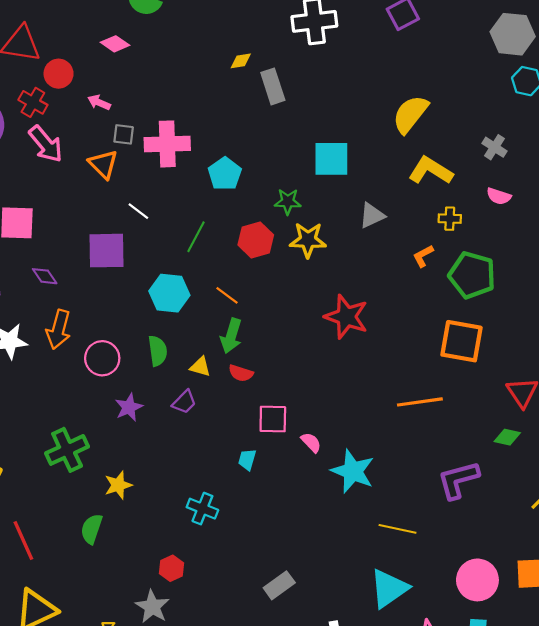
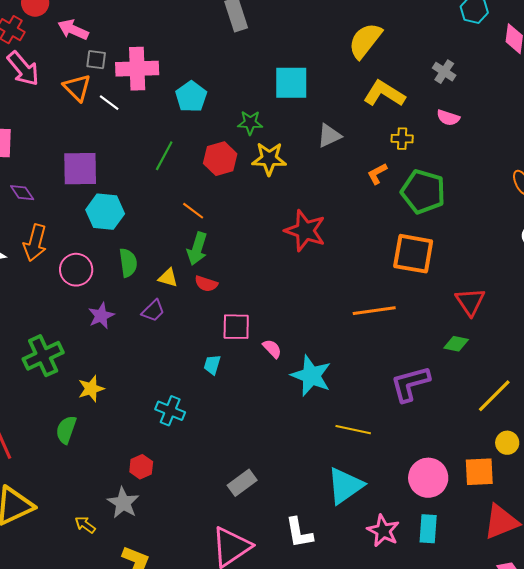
pink arrow: (99, 102) -> (73, 30), size x1.4
white line: (138, 211) -> (109, 103), moved
cyan hexagon: (169, 293) -> (105, 212), moved

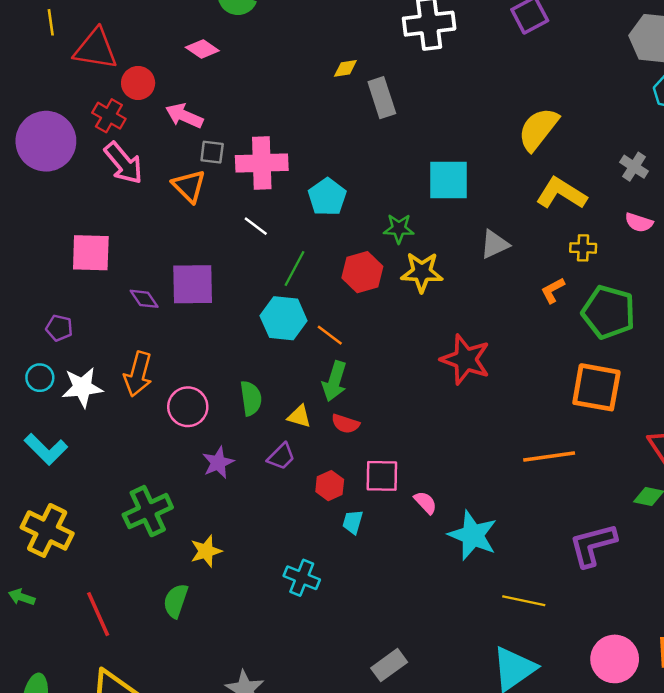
white line: (109, 103) -> (256, 226), moved
purple diamond: (22, 193) -> (144, 299), moved
cyan hexagon: (105, 212) -> (284, 318), moved
red hexagon: (141, 467) -> (330, 486), moved

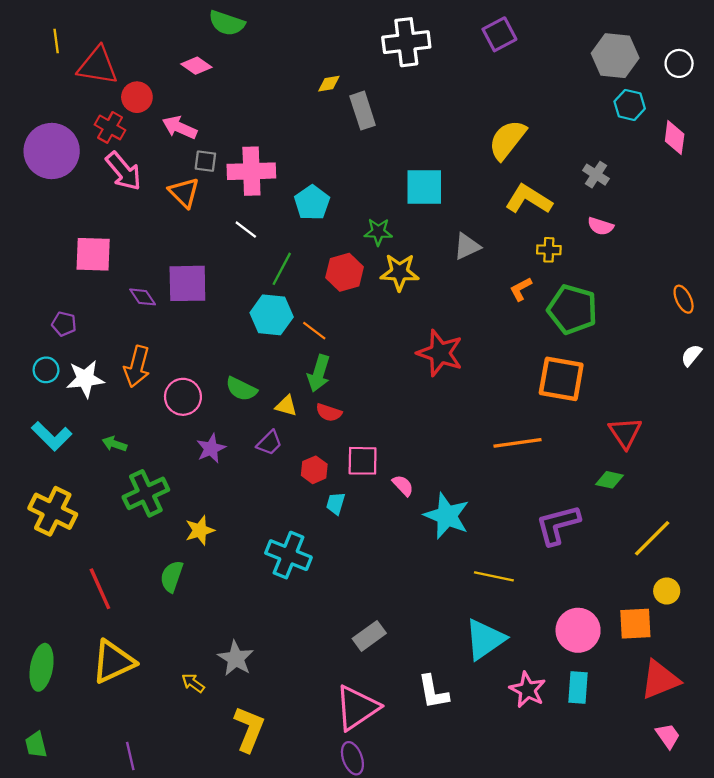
green semicircle: (251, 398) -> (241, 389), turned 124
cyan cross: (302, 578) -> (288, 555), size x1.4
green arrow: (22, 597) -> (114, 444), moved

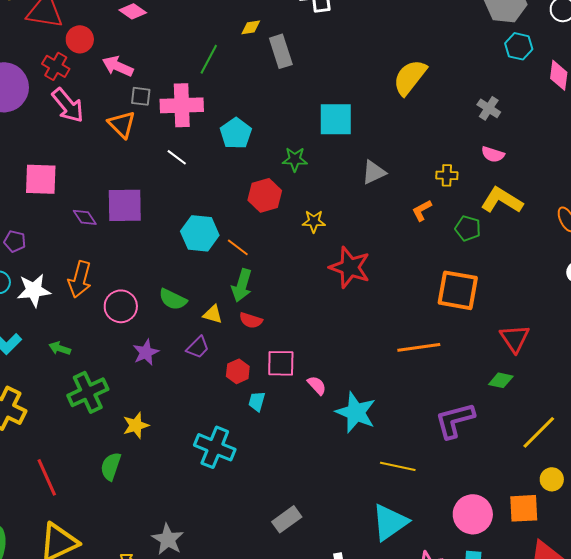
yellow L-shape: (529, 199) -> (502, 200), moved
green line: (282, 269) -> (209, 59), moved
yellow star: (400, 272) -> (314, 221), moved, size x0.7
green pentagon: (572, 309) -> (468, 228), size x0.6

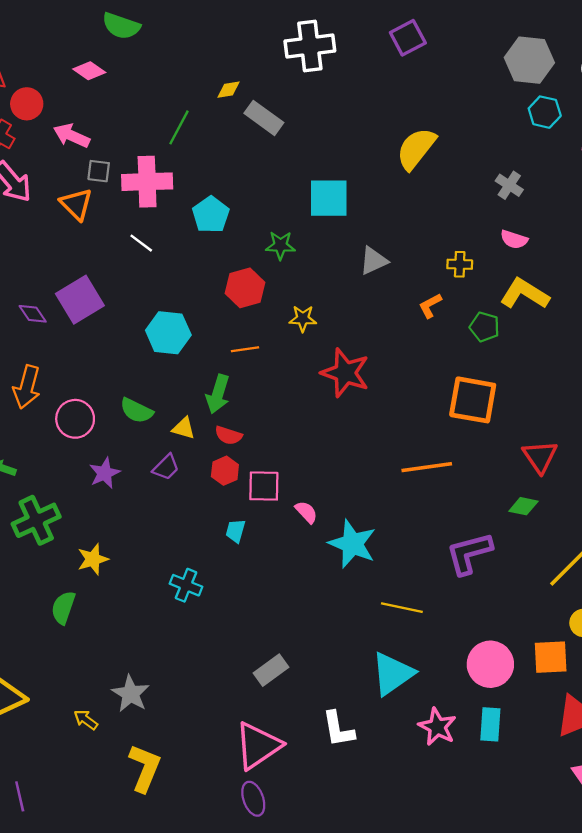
gray rectangle: (281, 51) -> (264, 118), turned -36
purple square: (125, 205) -> (80, 300), turned -30
orange line: (238, 247) -> (245, 349), moved, turned -45
red hexagon: (238, 371) -> (225, 471), moved
cyan cross: (215, 447) -> (186, 585), size x0.7

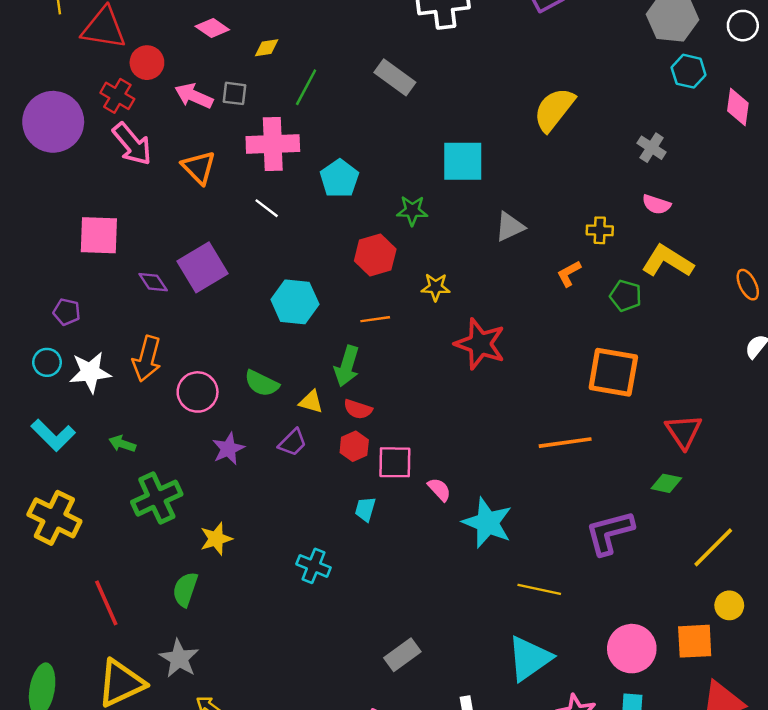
yellow diamond: (228, 90) -> (267, 48), moved
gray square: (99, 171) -> (235, 93), moved
gray star: (131, 694) -> (179, 658), moved

